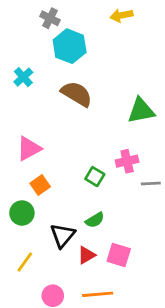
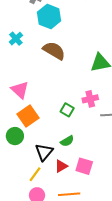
pink triangle: (29, 149) -> (20, 90), turned -48
orange square: (40, 185) -> (28, 116), size x1.5
yellow line: (25, 262) -> (35, 174), moved

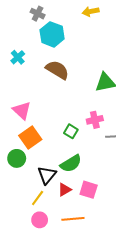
green semicircle: (67, 141) -> (71, 164), size x1.5

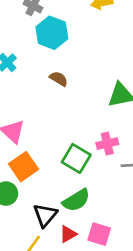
brown semicircle: (57, 70) -> (59, 79), size x0.6
green square: (71, 131) -> (76, 158), size x1.5

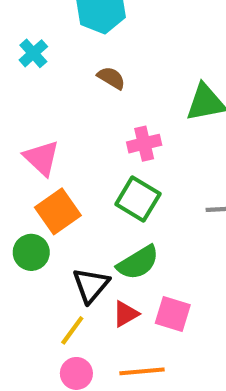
pink cross: (107, 144) -> (144, 144), moved

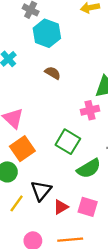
pink cross: (144, 144) -> (90, 110), moved
green semicircle: (138, 263) -> (89, 168), moved
yellow line: (72, 330) -> (17, 203), moved

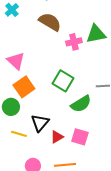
brown semicircle: (53, 73) -> (50, 22), size x1.6
pink cross: (90, 110) -> (74, 42), moved
yellow line: (17, 203) -> (19, 134), turned 70

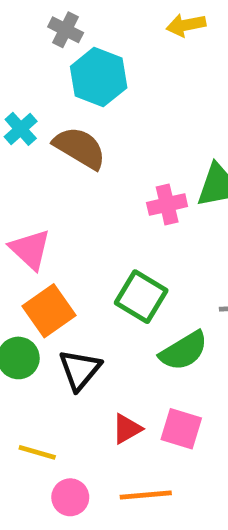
brown semicircle: (50, 22) -> (80, 148), moved
black triangle: (40, 123) -> (80, 370), moved
yellow line: (19, 134) -> (37, 452), moved

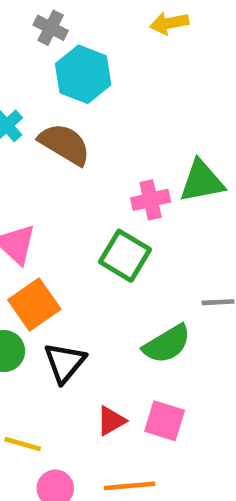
green square: (141, 297) -> (125, 256), moved

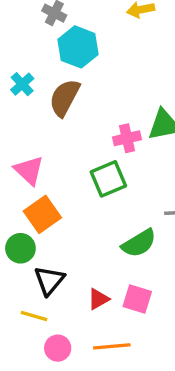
brown semicircle: (65, 144) -> (64, 98), turned -93
green square: (125, 256) -> (108, 179), turned 36
black triangle: (65, 363) -> (49, 280), moved

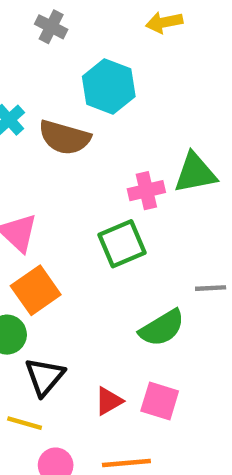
cyan hexagon: (78, 47) -> (109, 87), moved
brown semicircle: (64, 98) -> (64, 137), turned -102

